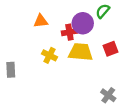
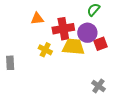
purple circle: (83, 23) -> (87, 33), moved
red cross: (69, 32) -> (63, 29), size x1.5

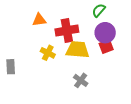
purple circle: (87, 33) -> (105, 33), moved
gray cross: (98, 86) -> (81, 80), moved

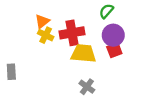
orange triangle: (39, 20) -> (42, 21), turned -32
yellow cross: (48, 53) -> (46, 35), moved

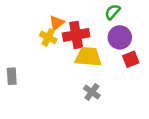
orange triangle: (42, 21) -> (57, 23), moved
red square: (114, 50) -> (131, 59), moved

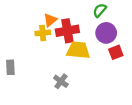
yellow cross: (48, 37) -> (43, 33), turned -32
gray cross: (92, 92) -> (61, 81), moved

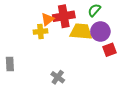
red cross: (67, 31) -> (64, 16), moved
yellow trapezoid: (78, 50) -> (81, 31), moved

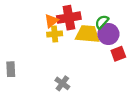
green semicircle: (94, 10) -> (102, 22), moved
yellow cross: (40, 31) -> (55, 34), moved

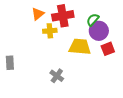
orange triangle: (51, 21) -> (38, 14), moved
yellow trapezoid: (88, 34) -> (80, 47), moved

